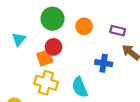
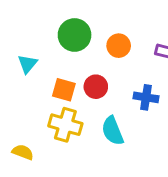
red circle: (54, 47) -> (96, 87), moved
orange square: (45, 58) -> (64, 90), turned 35

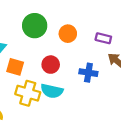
orange square: (64, 90) -> (15, 67), moved
cyan semicircle: (113, 131) -> (52, 91), moved, turned -55

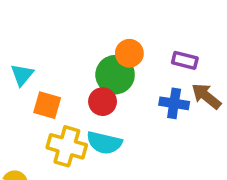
green circle: (35, 26) -> (115, 75), moved
blue cross: (88, 73) -> (174, 103), moved

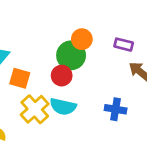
blue cross: (174, 103) -> (116, 109), moved
yellow cross: (67, 146) -> (35, 109), turned 32

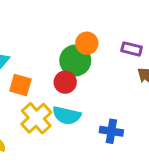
blue cross: (116, 109) -> (111, 131), moved

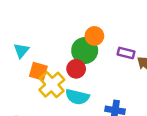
purple rectangle: (132, 49) -> (126, 53), moved
yellow cross: (36, 118) -> (52, 85), moved

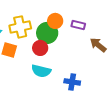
purple rectangle: (126, 53) -> (78, 25), moved
yellow cross: (52, 85) -> (20, 27), moved, turned 30

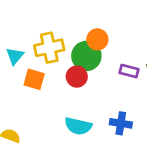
purple rectangle: (78, 25) -> (129, 71), moved
cyan semicircle: (41, 71) -> (78, 126), moved

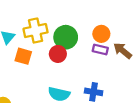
orange circle: (97, 39) -> (101, 34), moved

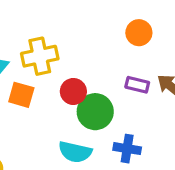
orange circle: (101, 34) -> (139, 33), moved
green circle: (66, 37) -> (95, 112), moved

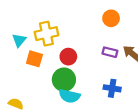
green circle: (95, 112) -> (64, 80), moved
blue cross: (127, 149) -> (112, 88), moved

